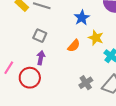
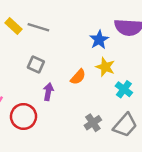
blue star: (82, 18) -> (99, 40), moved
purple arrow: (41, 58) -> (48, 92), moved

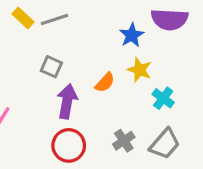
gray line: (38, 27) -> (55, 19), turned -35
purple arrow: (48, 92) -> (67, 101), size x1.5
red circle: (23, 117) -> (69, 145), moved

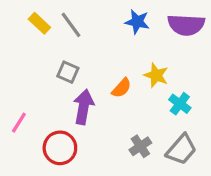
gray line: (55, 19) -> (71, 25), turned 72
blue star: (132, 35) -> (137, 22), moved, turned -30
red circle: (69, 145) -> (60, 148), moved

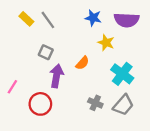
yellow star: (156, 75) -> (106, 43), moved
cyan cross: (180, 104) -> (122, 74), size x1.5
gray cross: (140, 146) -> (95, 103), turned -32

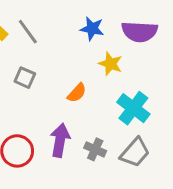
purple arrow: (57, 76) -> (60, 140), moved

